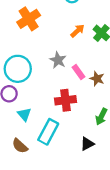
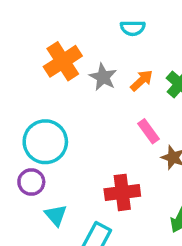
gray star: (58, 60) -> (103, 77), moved
pink rectangle: (79, 72) -> (149, 131), moved

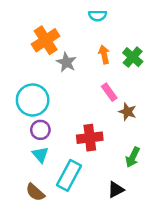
gray star: (103, 77) -> (66, 62), moved
orange arrow: (142, 81) -> (104, 55), turned -60
purple circle: (31, 182) -> (40, 130), moved

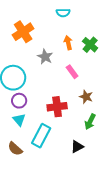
gray star: (66, 62) -> (45, 57), moved
brown star: (127, 112) -> (86, 97), moved

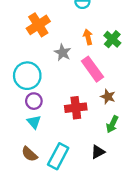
pink rectangle: (72, 72) -> (92, 69), size x1.6
cyan rectangle: (41, 136) -> (58, 156), moved

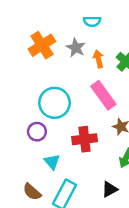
gray star: (63, 52) -> (76, 48), moved
cyan circle: (27, 76) -> (54, 103), moved
cyan triangle: (34, 122) -> (52, 162), moved

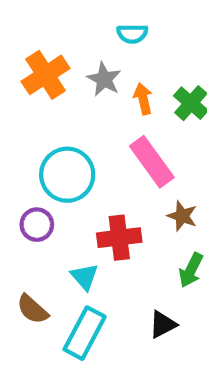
cyan triangle: (52, 162) -> (85, 277), moved
brown semicircle: (32, 192) -> (32, 309), moved

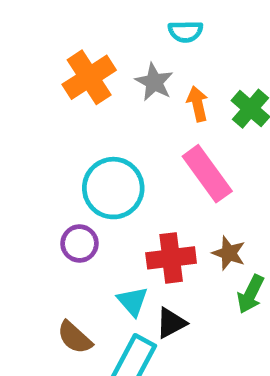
brown star: (182, 216) -> (229, 253), moved
black triangle: (163, 324) -> (171, 323), moved

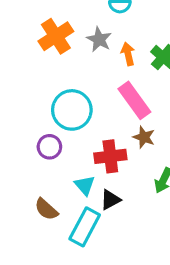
brown star: (229, 253) -> (144, 137), moved

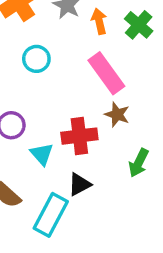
cyan circle: (72, 110) -> (36, 59), moved, size x0.6
cyan triangle: (85, 185) -> (42, 154), moved

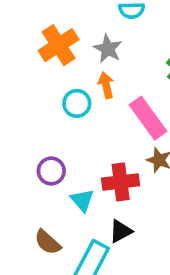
orange arrow: (99, 21) -> (106, 85), moved

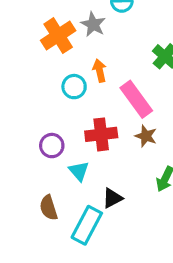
gray star: (108, 49) -> (93, 24), moved
red cross: (121, 182) -> (101, 134), moved
brown semicircle: (48, 242) -> (49, 208), turned 30

